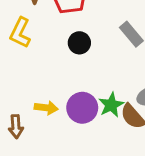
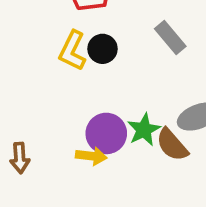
yellow L-shape: (20, 33) -> (72, 51), moved
yellow arrow: (46, 108) -> (91, 156), moved

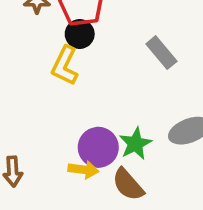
black circle: (103, 49) -> (80, 34), moved
brown semicircle: (172, 145) -> (128, 185), moved

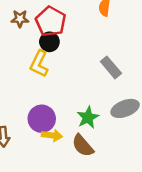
gray rectangle: (161, 53) -> (111, 67), moved
purple circle: (98, 147) -> (42, 119), moved

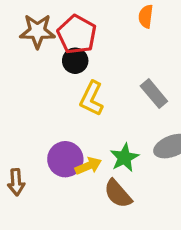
brown star: (20, 19) -> (37, 31), size x1.5
yellow L-shape: (39, 64) -> (92, 98), moved
yellow arrow: (52, 135) -> (88, 166), moved, turned -30

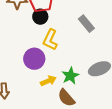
gray rectangle: (154, 94) -> (86, 24), moved
purple circle: (65, 159) -> (34, 59), moved

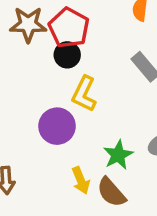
yellow arrow: (48, 81) -> (81, 180), moved, turned 91

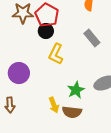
purple circle: (57, 126) -> (19, 73), moved
brown semicircle: (111, 192) -> (72, 112), turned -42

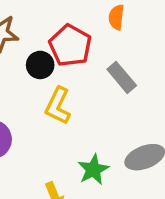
red pentagon: (47, 15) -> (70, 45), moved

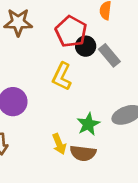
black circle: (40, 65) -> (86, 46), moved

